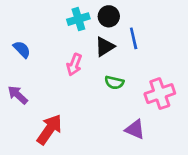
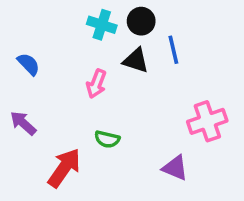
cyan cross: (78, 19) -> (102, 25), turned 35
black triangle: (105, 47) -> (136, 61), turned 50
green semicircle: (114, 83) -> (107, 139), moved

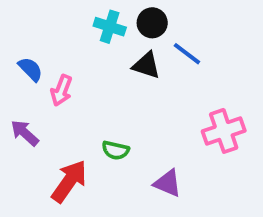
blue line: (173, 50) -> (187, 54), turned -40
pink arrow: (96, 84) -> (61, 90), moved
purple triangle: (175, 168) -> (168, 183), moved

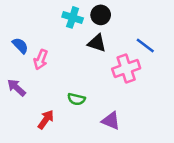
blue line: (187, 54) -> (145, 46), moved
pink cross: (224, 131) -> (126, 68), moved
red arrow: (69, 181) -> (46, 120), size x0.7

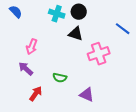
blue semicircle: (20, 46) -> (16, 12), moved
blue line: (145, 46) -> (123, 29), moved
purple arrow: (16, 88) -> (26, 69), moved

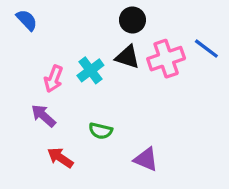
cyan cross: (57, 14) -> (90, 70), moved, turned 35
pink cross: (99, 54) -> (166, 59), moved
red arrow: (36, 94) -> (60, 158), turned -91

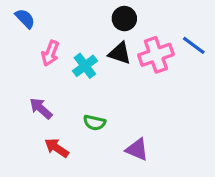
pink arrow: (54, 79) -> (50, 53), moved

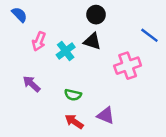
pink cross: (156, 55) -> (128, 66), moved
red arrow: (57, 148) -> (74, 122), moved

